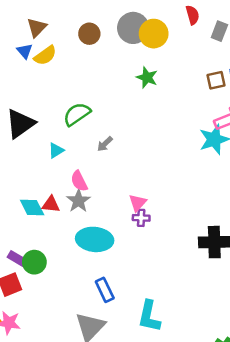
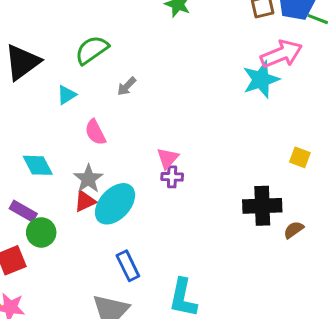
gray star: (78, 201) -> (88, 179), moved
red triangle: (51, 204) -> (85, 201), moved, turned -30
cyan ellipse: (95, 239) -> (115, 204), turned -52
purple rectangle: (19, 259) -> (23, 211), moved

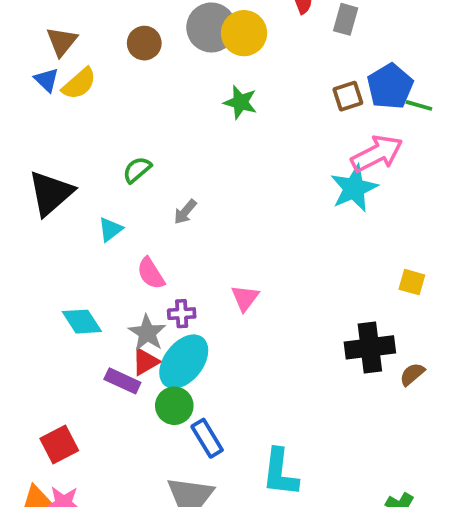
green semicircle: (92, 50) -> (137, 170), size x0.7
purple cross: (172, 177) -> (182, 314), moved
purple rectangle: (23, 211) -> (122, 381), moved
green circle: (41, 232) -> (174, 406), moved

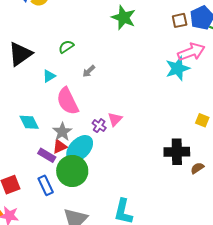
green star: (240, 102) -> (124, 18), size x1.4
pink semicircle: (151, 273) -> (68, 101), size x1.6
purple cross: (182, 314) -> (99, 126), moved, turned 32
green circle: (174, 406) -> (72, 171), size x1.6
blue rectangle: (207, 438) -> (46, 185), moved

